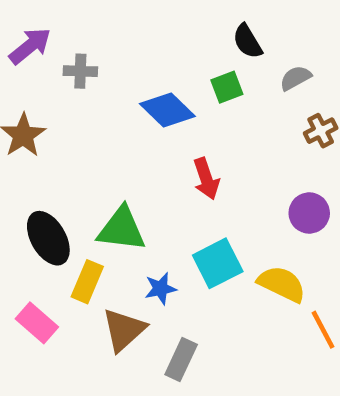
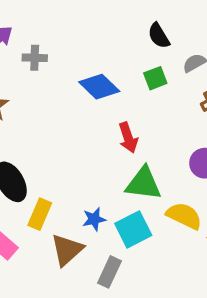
green square: (227, 87) -> (155, 78), moved
green triangle: (122, 229) -> (143, 184), moved
cyan square: (218, 263) -> (133, 229), moved

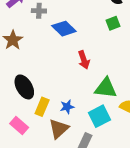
blue diamond: (99, 87) -> (64, 29), moved
red arrow: (128, 138) -> (84, 60), moved
blue star: (94, 219) -> (67, 107), moved

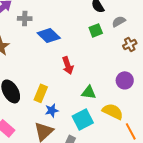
green triangle: (106, 88) -> (89, 92), size x0.7
yellow rectangle: (42, 107) -> (41, 93), moved

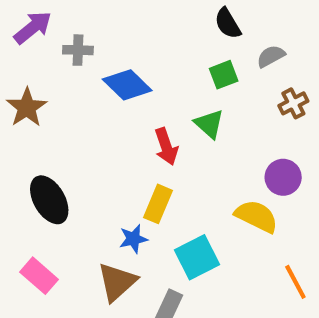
green triangle: (89, 92) -> (209, 124), moved, turned 35
yellow rectangle: (41, 93) -> (158, 204), moved
yellow semicircle: (113, 111) -> (256, 216), moved

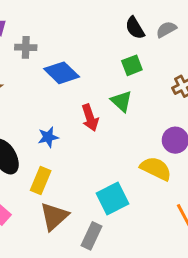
gray semicircle: (271, 56) -> (166, 29), moved
yellow rectangle: (158, 204) -> (41, 181), moved
blue star: (133, 239) -> (48, 137), moved

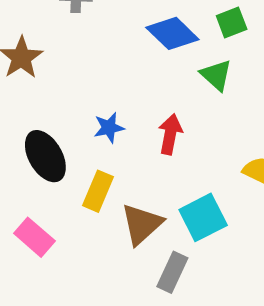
blue diamond: (62, 73) -> (172, 33), moved
red arrow: (90, 118) -> (170, 134), moved, turned -150
brown triangle: (54, 216) -> (142, 224), moved

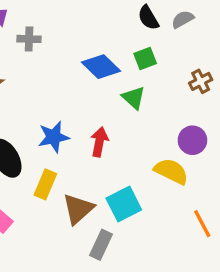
blue star: (109, 128) -> (54, 137), size x1.4

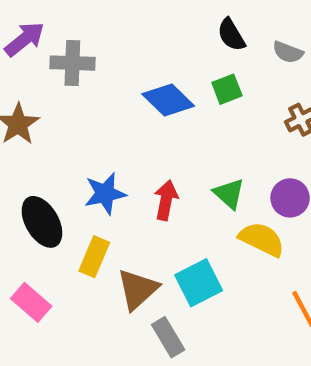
gray semicircle: (183, 19) -> (288, 52), moved, turned -130
gray cross: (29, 39) -> (72, 63), size x1.4
green triangle: (134, 98) -> (229, 194), moved
gray rectangle: (101, 245) -> (168, 337), turned -56

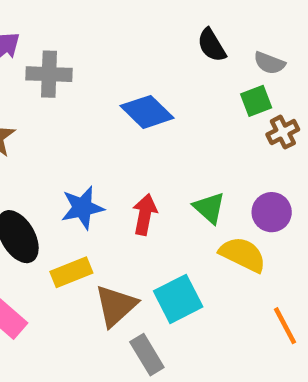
green square: (227, 89) -> (256, 101), moved
yellow rectangle: (94, 257) -> (71, 272), turned 45

